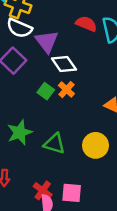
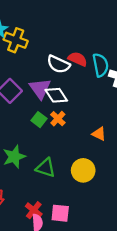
white semicircle: (19, 28) -> (58, 64), moved
purple triangle: (47, 41) -> (40, 89), moved

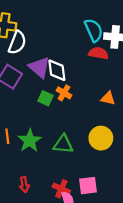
red semicircle: (78, 59) -> (98, 53), moved
white semicircle: (58, 64) -> (17, 43), moved, turned -80
white diamond: (56, 95) -> (57, 70), turned 40

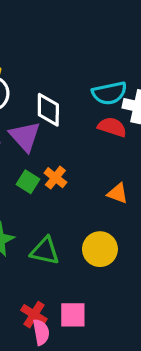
cyan semicircle: (94, 30) -> (109, 93), turned 95
white diamond: (57, 70) -> (48, 110), moved

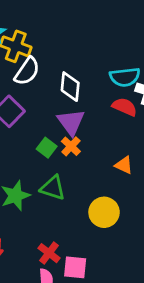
purple triangle: (25, 136) -> (71, 122), moved
green triangle: (45, 251) -> (53, 188), moved
red cross: (34, 315) -> (49, 253), moved

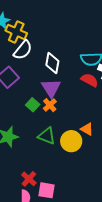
orange triangle: (124, 165) -> (87, 129), moved
green triangle: (53, 188) -> (47, 136), moved
yellow circle: (104, 212) -> (71, 141), moved

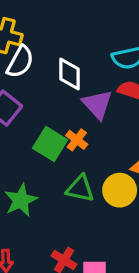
purple triangle: (51, 88) -> (97, 104), moved
green square: (33, 105) -> (50, 144), size x1.5

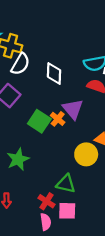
purple triangle: (97, 104) -> (73, 109), moved
green triangle: (80, 189) -> (66, 184), moved

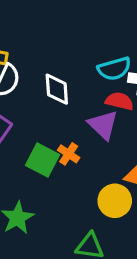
purple triangle: (73, 109) -> (103, 125), moved

